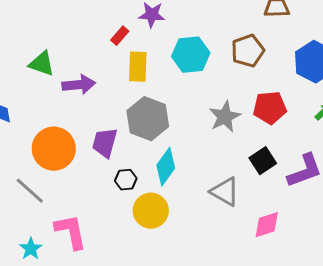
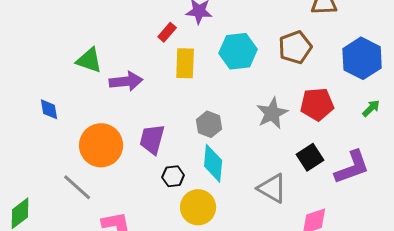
gray hexagon: (148, 119) -> (209, 124), moved, size x0.6
cyan diamond: (166, 167) -> (213, 163), turned -30

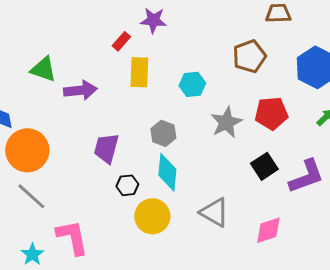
cyan hexagon: (238, 51) -> (192, 84), moved, size x0.7
orange circle: (101, 145) -> (27, 150), moved
gray triangle: (272, 188) -> (214, 212), moved

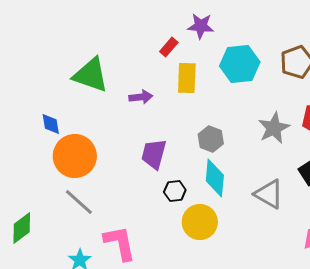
green triangle: (43, 69) -> (91, 75), size x1.4
cyan hexagon: (192, 84) -> (240, 64), moved, size x1.5
purple arrow: (80, 90) -> (141, 97), moved, size x0.7
gray triangle: (214, 212) -> (269, 194), moved

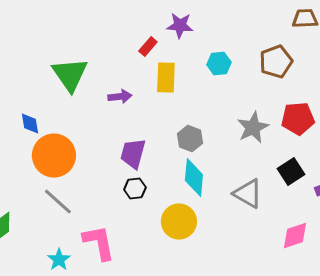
cyan hexagon: (240, 64) -> (219, 64), size x0.6
green triangle: (91, 75) -> (70, 75), turned 36
black hexagon: (175, 191) -> (135, 189), moved

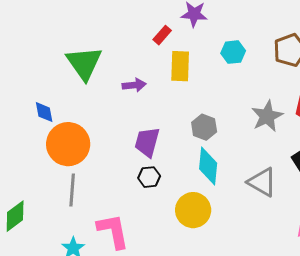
gray line: (58, 202) -> (72, 190), turned 52

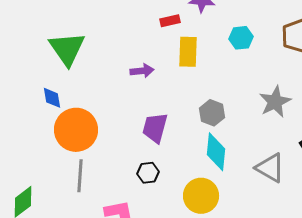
red rectangle: (162, 35) -> (170, 21), turned 36
green triangle: (84, 63) -> (67, 49), moved
black hexagon: (149, 177) -> (148, 173), moved

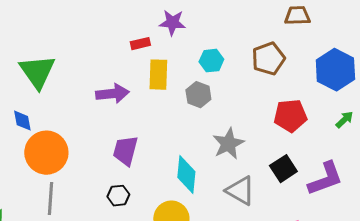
purple arrow: (142, 71) -> (112, 94), size x1.4
gray star: (275, 102) -> (228, 144), moved
gray hexagon: (212, 113) -> (198, 95), moved

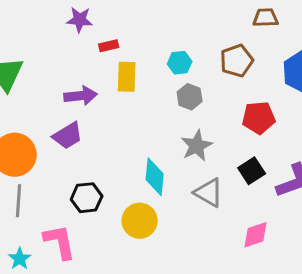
purple star: (172, 23) -> (80, 20), moved
gray hexagon: (198, 95) -> (190, 97), moved
purple trapezoid: (125, 151) -> (68, 136), moved, turned -136
black hexagon: (118, 196) -> (87, 198), size x1.4

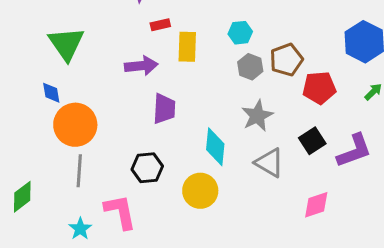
red rectangle: (109, 46) -> (160, 25), moved
brown pentagon: (237, 61) -> (286, 60), moved
purple trapezoid: (68, 136) -> (164, 109), moved, turned -56

